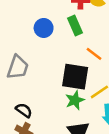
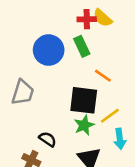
blue circle: (44, 28) -> (49, 50), size x1.5
black semicircle: (24, 110) -> (48, 139), moved

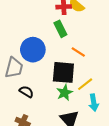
blue circle: (49, 50) -> (33, 50), moved
black semicircle: (48, 139) -> (26, 92), moved

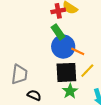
blue circle: (33, 50) -> (63, 47), moved
yellow line: (85, 84) -> (87, 71), moved

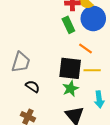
blue circle: (63, 47) -> (93, 19), moved
yellow line: (87, 71) -> (92, 70), turned 35

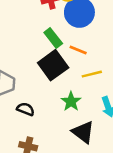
green rectangle: (68, 25) -> (53, 38), moved
black square: (70, 68) -> (53, 65), moved, turned -30

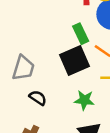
green star: (71, 102) -> (84, 100), turned 30

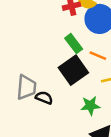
black semicircle: (38, 98) -> (44, 98), moved

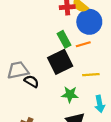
orange line: (98, 56) -> (83, 44), moved, turned -48
gray trapezoid: (26, 87) -> (18, 70), turned -115

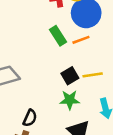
black square: (60, 62) -> (70, 76), moved, size x0.6
black semicircle: (32, 81) -> (30, 118), moved, turned 88

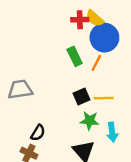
orange line: (81, 40) -> (96, 63), turned -49
green star: (70, 100) -> (90, 121), moved

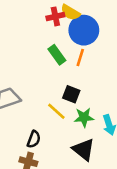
black square: (81, 96) -> (71, 94), turned -35
yellow line: (104, 98) -> (56, 111), moved, turned 54

